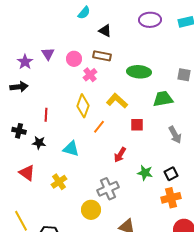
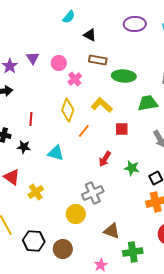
brown rectangle: (102, 56) -> (98, 60), moved
green star: (145, 173) -> (132, 168), moved
yellow cross: (59, 182) -> (36, 192), moved

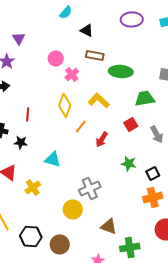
purple triangle: (33, 58) -> (19, 38), moved
red square: (122, 129) -> (131, 124), moved, turned -32
cyan triangle: (56, 153) -> (53, 159), moved
red arrow: (105, 159) -> (102, 139), moved

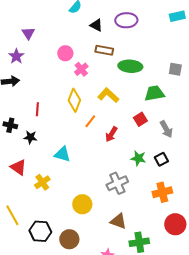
purple ellipse: (132, 19) -> (126, 20), moved
black square: (153, 173) -> (161, 159), moved
gray cross: (90, 188) -> (117, 183), moved

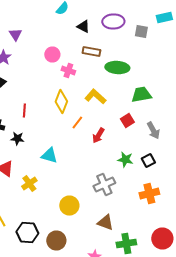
pink cross: (81, 69) -> (68, 70), turned -32
gray square: (175, 69) -> (141, 32), moved
red circle: (175, 224) -> (162, 238), moved

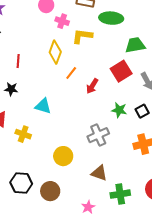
yellow L-shape: (95, 96) -> (82, 36), moved, turned -35
red square: (127, 120) -> (121, 71), size x1.5
yellow cross: (29, 184) -> (23, 134), turned -35

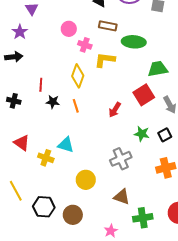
orange line: (71, 73) -> (76, 106), moved, turned -56
black star: (11, 89) -> (53, 102), moved
cyan triangle: (43, 106) -> (66, 145), moved

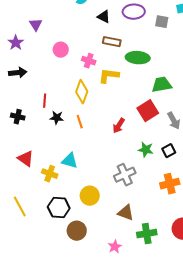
pink circle: (69, 29) -> (61, 50), moved
purple star: (20, 32) -> (16, 43), moved
black hexagon: (44, 207) -> (59, 208), moved

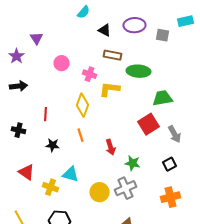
black star: (57, 118) -> (52, 145), moved
red arrow: (119, 126) -> (110, 147), moved, turned -49
green star: (146, 150) -> (132, 163), moved
yellow circle: (90, 196) -> (100, 192), moved

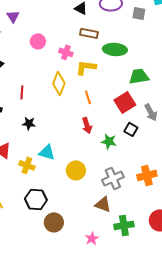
orange line: (80, 135) -> (88, 97), moved
black square: (170, 164) -> (131, 129), moved, turned -32
gray cross: (126, 188) -> (113, 178), moved

